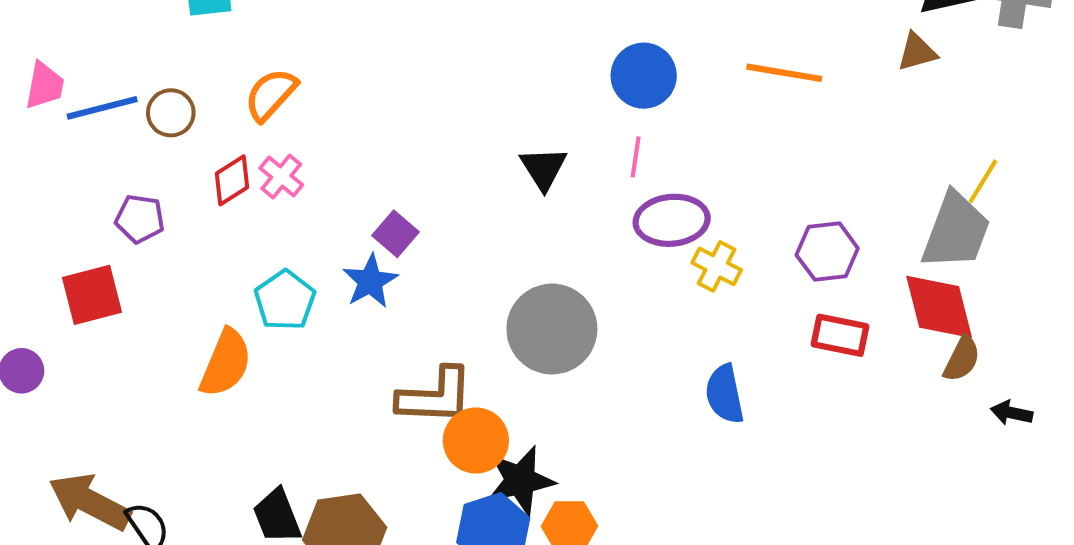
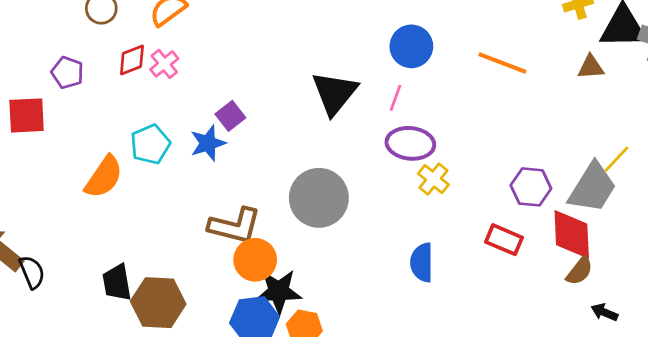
black triangle: (543, 168) -> (334, 93), size x1.5
purple hexagon: (827, 252) -> (531, 187), moved

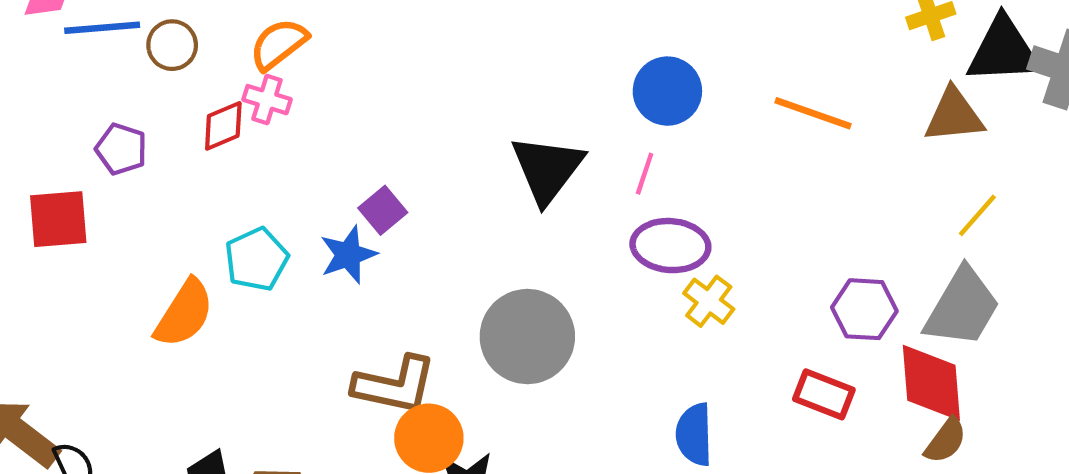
pink cross: (164, 64) -> (267, 100), moved, turned -32
brown triangle: (591, 67) -> (954, 115), size x1.4
yellow line: (616, 159) -> (977, 215), moved

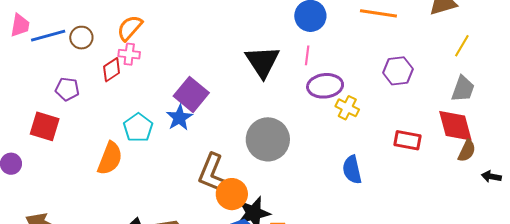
purple square: (383, 210) -> (191, 94), size x1.6
red square: (58, 219) -> (45, 126), turned 32
gray trapezoid: (962, 307) -> (463, 89), size x0.7
purple hexagon: (864, 309) -> (398, 71), moved
brown L-shape: (395, 385) -> (212, 173), turned 111

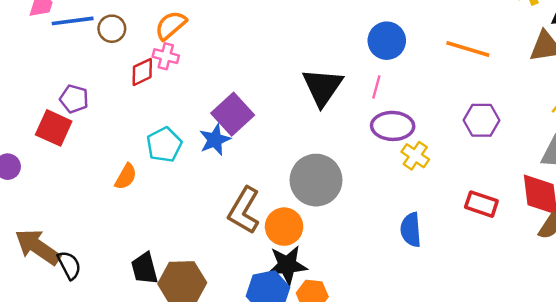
purple pentagon: (67, 89) -> (74, 99), moved
orange semicircle: (110, 158) -> (126, 177), size x0.7
orange circle: (232, 194) -> (284, 227), moved

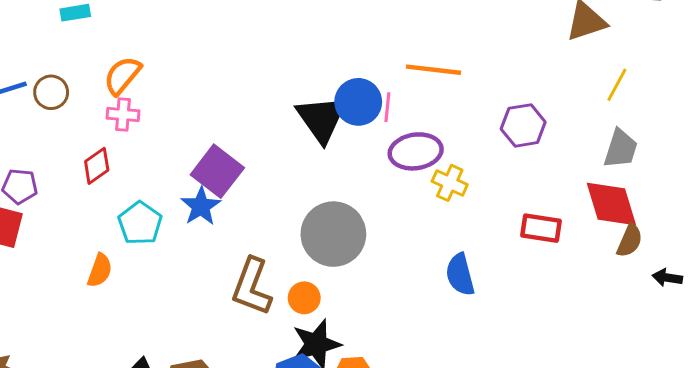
blue circle: (387, 41) -> (358, 102), moved
orange line: (468, 49) -> (433, 70), moved
red diamond: (142, 72) -> (97, 166), moved
orange circle: (284, 227) -> (304, 298), size x0.7

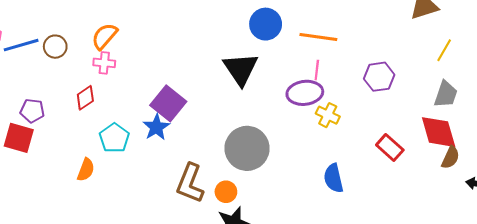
blue circle: (358, 102) -> (266, 24), moved
pink line: (387, 107) -> (317, 70), moved
red rectangle: (541, 228) -> (390, 148), turned 32

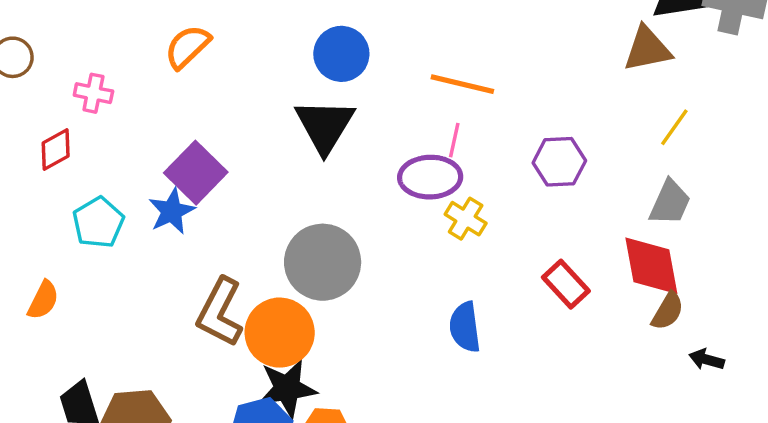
blue circle: (266, 24) -> (341, 54), moved
orange semicircle: (104, 36) -> (187, 47), moved
orange semicircle: (86, 170) -> (43, 300), moved
orange circle: (226, 192) -> (280, 333), size x1.8

